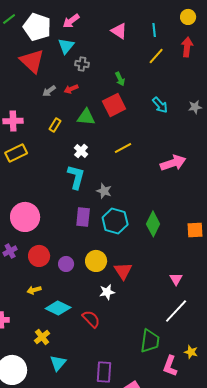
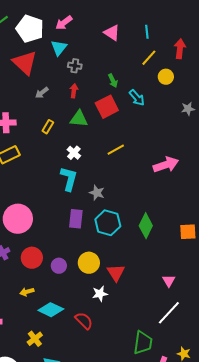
yellow circle: (188, 17) -> (166, 77), moved
red arrow: (71, 89) -> (74, 91), moved, turned 120
cyan arrow: (160, 105) -> (137, 98), moved

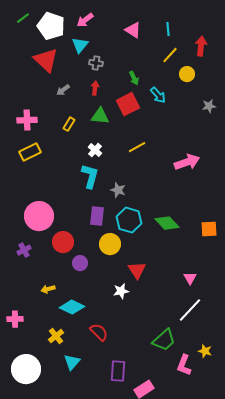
green diamond: (146, 226) -> (167, 223), turned -70
red circle: (32, 258) -> (63, 242), moved
yellow circle: (89, 263) -> (110, 244), moved
red semicircle: (84, 321) -> (99, 332), moved
green trapezoid: (143, 343) -> (164, 340), turned 40

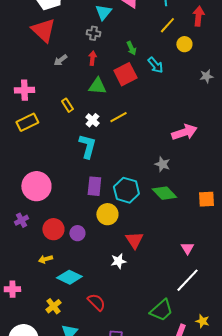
cyan triangle: (80, 45) -> (103, 12), moved
yellow rectangle: (69, 124) -> (67, 105), moved, turned -64
yellow line: (137, 147) -> (118, 117), moved
gray star: (118, 190) -> (162, 164), moved
red circle: (63, 242) -> (53, 229), moved

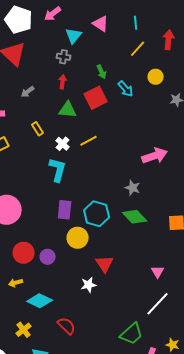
yellow circle: (184, 44) -> (156, 77), moved
gray arrow: (60, 60) -> (28, 92), moved

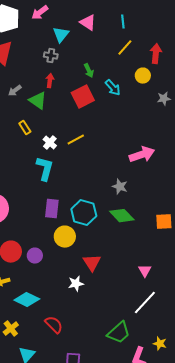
red arrow: (169, 40) -> (156, 54), moved
green triangle: (68, 110) -> (38, 101), moved, turned 30

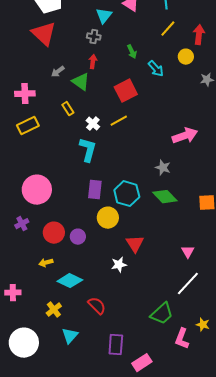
red square: (83, 97) -> (126, 91), moved

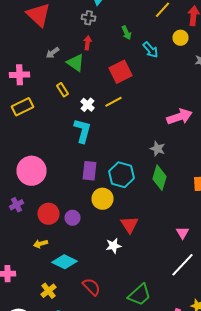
green diamond: (165, 197) -> (160, 178), turned 60
green trapezoid: (162, 314) -> (140, 295), moved

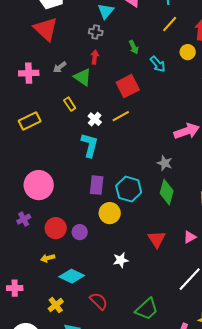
pink cross: (20, 75) -> (29, 73), moved
red triangle: (130, 225) -> (157, 239), moved
pink triangle: (182, 233) -> (190, 237), moved, turned 32

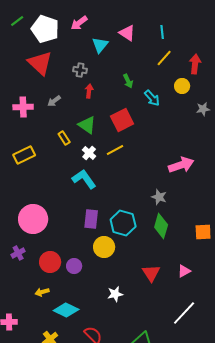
gray cross: (96, 32) -> (80, 70), moved
green triangle: (83, 77) -> (87, 125), moved
cyan L-shape: (90, 145) -> (84, 179), turned -50

